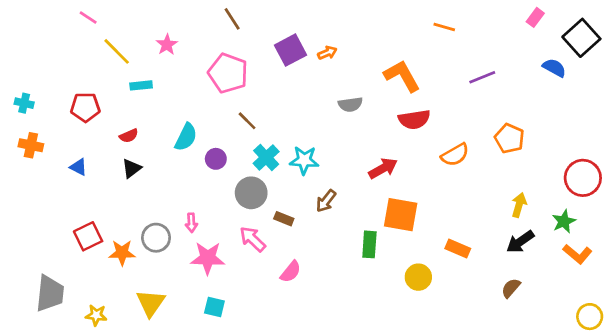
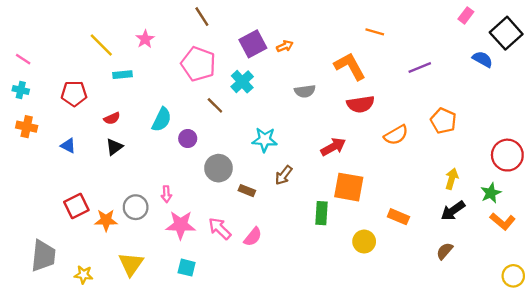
pink line: (88, 17) -> (23, 59), moved
orange line: (444, 27) -> (375, 32), moved
cyan cross: (266, 157) -> (242, 82), moved
pink arrow: (253, 239) -> (220, 228), moved

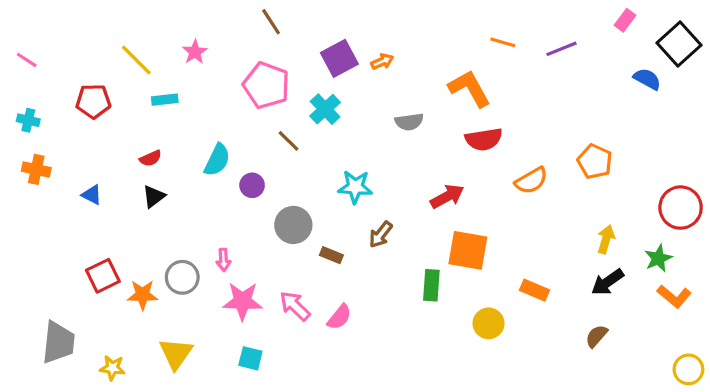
pink line: (23, 59) -> (27, 60), moved
purple line: (420, 67) -> (562, 49), moved
red pentagon: (74, 94) -> (93, 101), moved

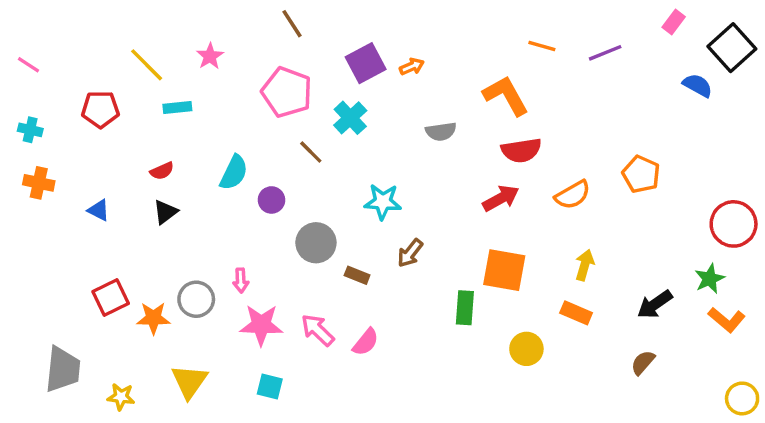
red arrow: (447, 196) -> (501, 198), moved
yellow arrow: (606, 239) -> (585, 265), moved

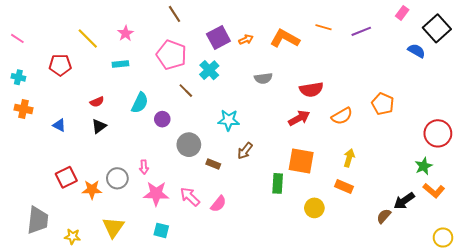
orange L-shape: (506, 96) -> (285, 38), moved, turned -32
cyan rectangle: (177, 108) -> (120, 64), moved
black arrow: (655, 304) -> (404, 201), moved

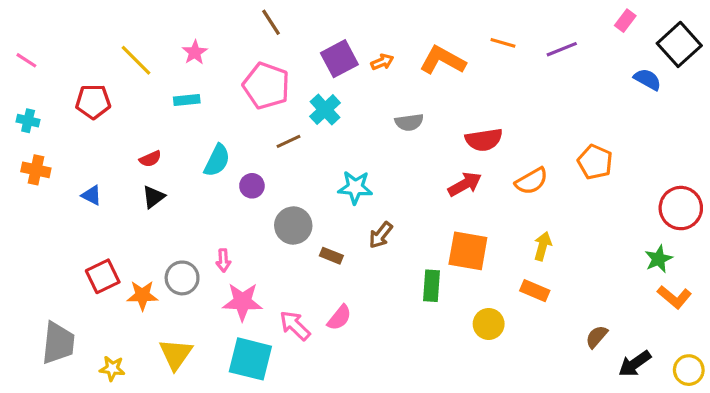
brown line: (186, 91) -> (288, 141), turned -70
pink arrow: (190, 197) -> (295, 326), moved
black arrow: (404, 201) -> (635, 364), moved
cyan square: (161, 230) -> (250, 359), size x1.8

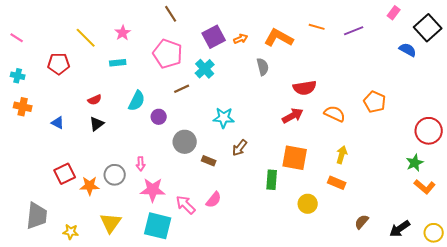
gray semicircle: (409, 122) -> (263, 67), moved, turned -96
orange semicircle: (532, 181) -> (335, 114), turned -125
brown semicircle: (597, 337) -> (362, 222), moved

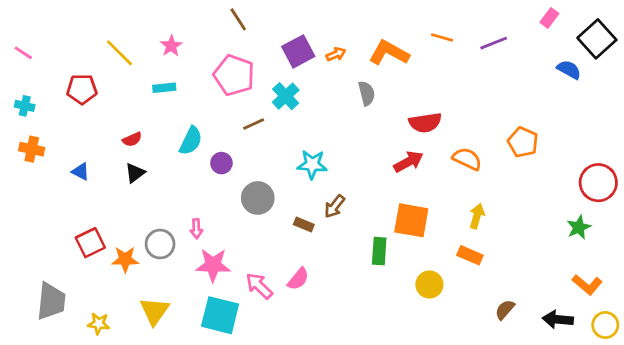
brown rectangle: (209, 161) -> (304, 225), moved
orange L-shape: (425, 187) -> (587, 285), moved
black arrow: (400, 229) -> (558, 319), turned 40

